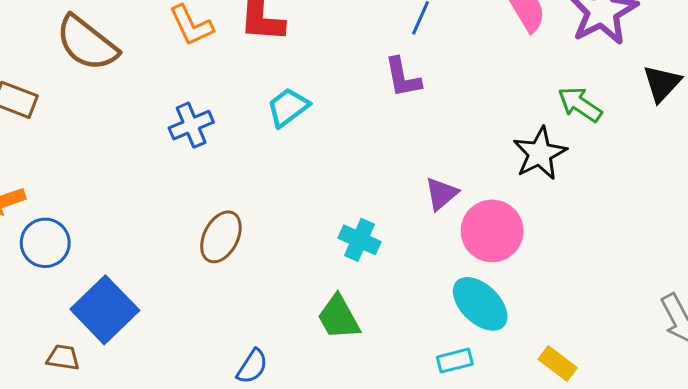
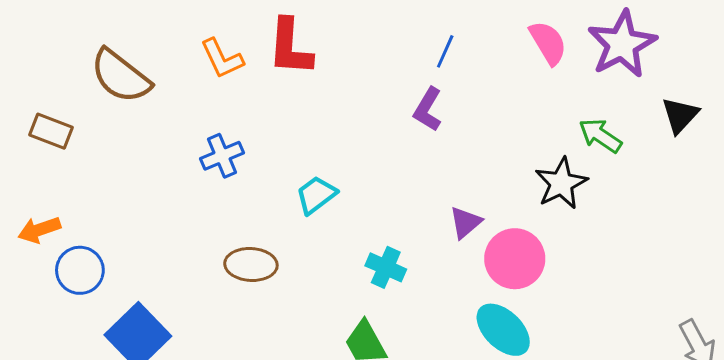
purple L-shape: (403, 77) -> (428, 109), turned 42
cyan trapezoid: (288, 107) -> (316, 195), moved
brown ellipse: (221, 237) -> (251, 264), turned 66

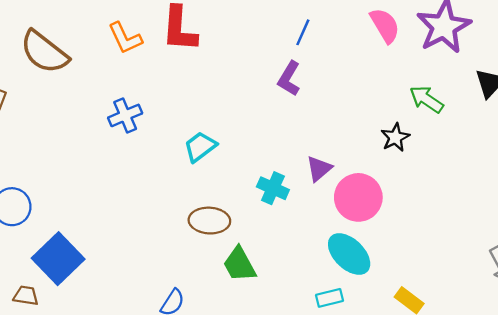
black star: (561, 183) -> (395, 137), size x0.7
brown ellipse: (251, 264) -> (209, 221), moved
cyan cross: (386, 267) -> (273, 188), moved

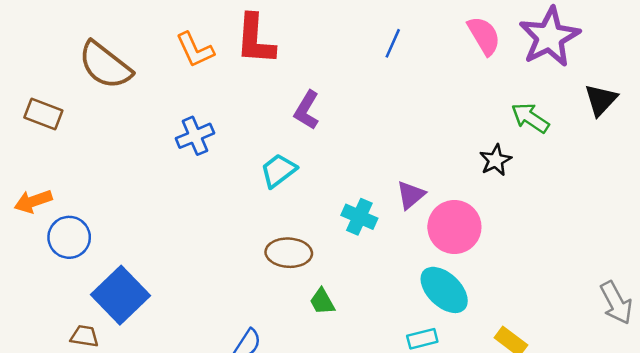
purple L-shape: (289, 79) -> (307, 110), moved
green trapezoid: (239, 264) -> (322, 302), size x0.7

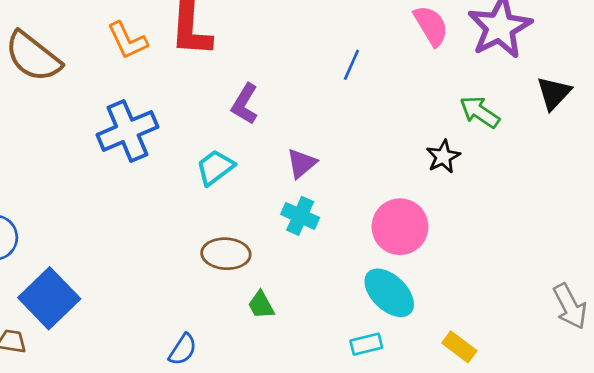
blue line: (393, 43) -> (351, 65), moved
blue cross: (195, 136) -> (127, 131), size x1.5
purple triangle: (411, 195) -> (301, 163), moved

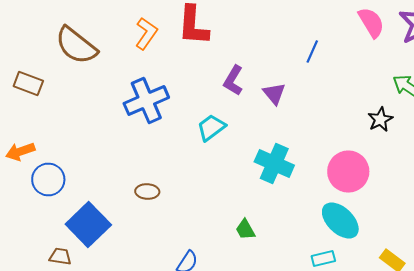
orange L-shape: (127, 41) -> (146, 34), turned -120
purple triangle: (301, 163) -> (274, 94), moved, turned -30
cyan cross: (300, 216) -> (274, 164), size x1.4
brown ellipse: (226, 254) -> (147, 192), moved, size x0.7

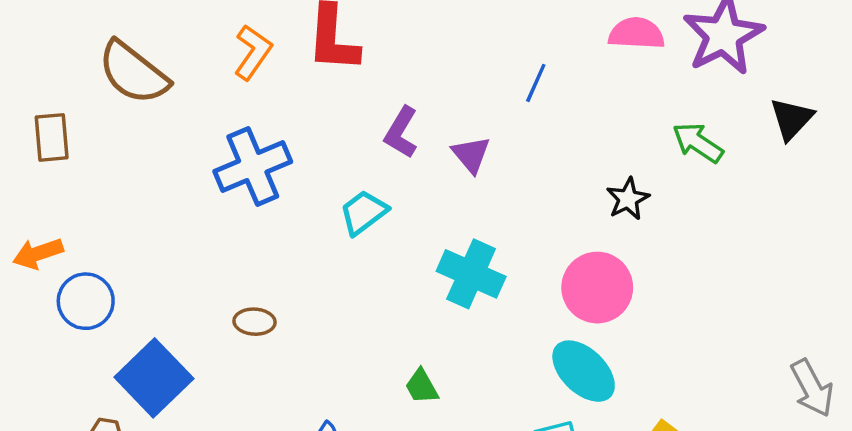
pink semicircle: (371, 22) -> (636, 33), turned -56
brown rectangle: (28, 84) -> (52, 137), turned 64
black star: (380, 120) -> (628, 199), moved

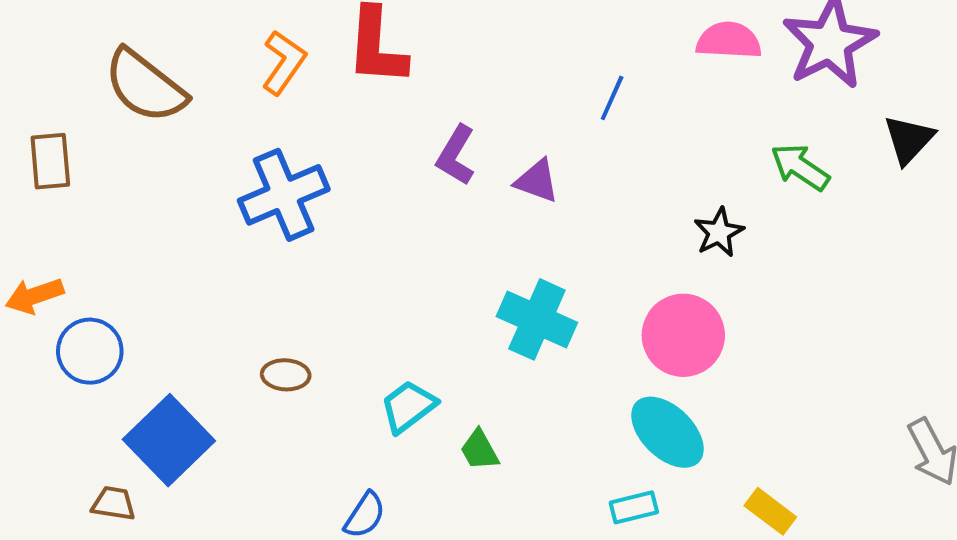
purple triangle: (471, 155) -> (537, 181), turned -30
cyan trapezoid: (364, 213) -> (408, 406), moved

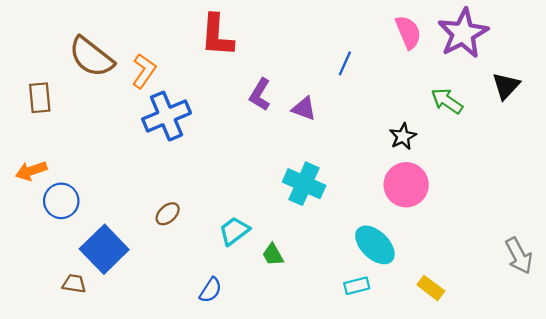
pink semicircle: (729, 41) -> (408, 32), turned 64
orange L-shape: (284, 62) -> (144, 71), moved
pink circle: (683, 335) -> (406, 185), moved
brown ellipse: (286, 375) -> (168, 214), turned -45

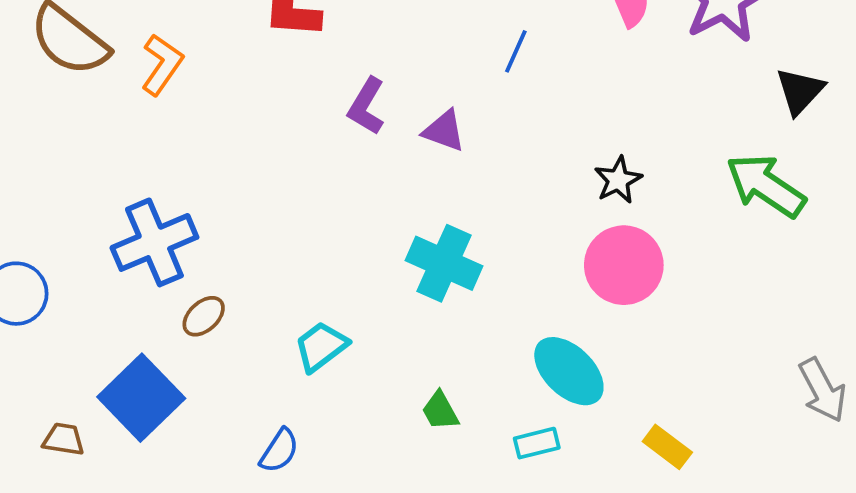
green arrow: (447, 101) -> (766, 186), moved, size x1.4
blue cross: (167, 116) -> (154, 242), moved
blue square: (104, 249) -> (141, 398), moved
green trapezoid: (273, 255) -> (440, 411), moved
brown trapezoid: (74, 284) -> (64, 439), moved

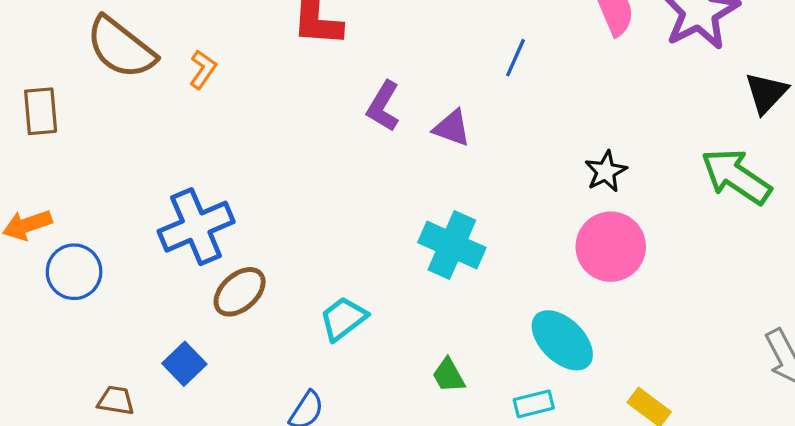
orange L-shape: (162, 65) -> (203, 69), size x0.7
brown ellipse: (204, 316) -> (240, 292), size x1.4
blue square: (141, 398) -> (184, 364), size x0.6

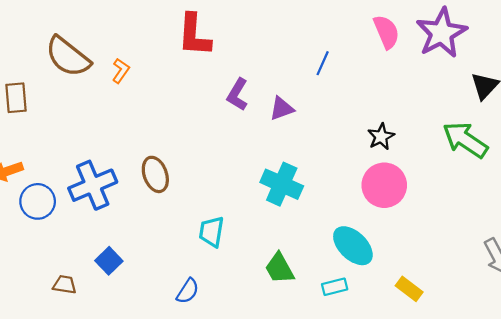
purple triangle: (452, 128) -> (282, 109), turned -40
blue cross: (196, 227) -> (93, 185), moved
brown ellipse: (240, 292) -> (155, 174), moved, turned -68
cyan trapezoid: (343, 319) -> (211, 232), turned -44
green trapezoid: (449, 375) -> (280, 268), size x1.4

